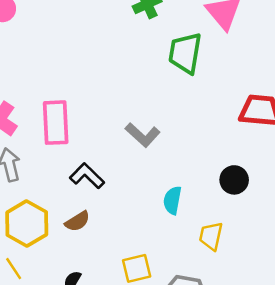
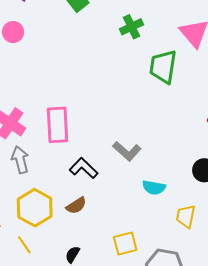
gray L-shape: (143, 135) -> (127, 151), moved
cyan semicircle: (172, 200) -> (154, 188), turned -90

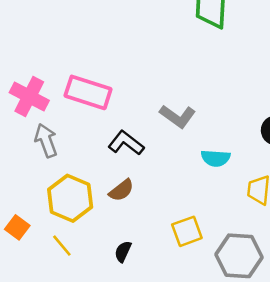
pink rectangle: (58, 125) -> (88, 92), turned -63

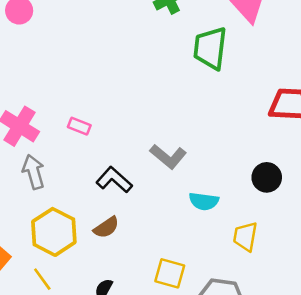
pink rectangle: (88, 92) -> (79, 126), size x0.5
yellow square: (187, 231) -> (170, 273), turned 32

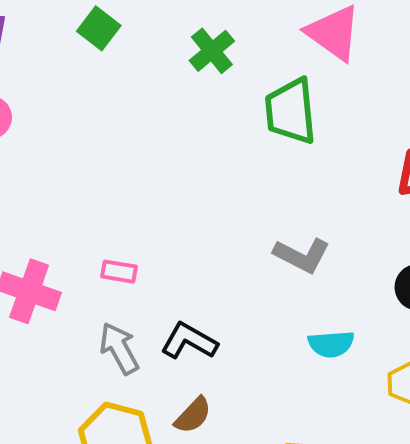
gray L-shape: (168, 156) -> (302, 255), moved
gray arrow: (34, 172) -> (119, 348), moved

